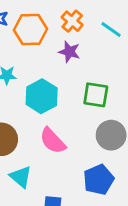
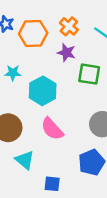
green square: (96, 95) -> (89, 74), moved

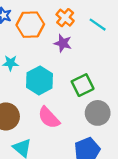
green square: (89, 74) -> (83, 85), moved, turned -35

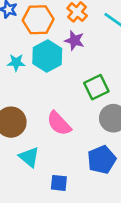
cyan hexagon: (40, 80) -> (47, 56), moved

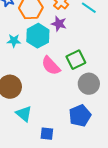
pink semicircle: (59, 123) -> (51, 66), moved

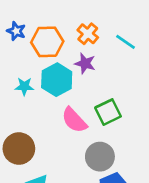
gray circle: (89, 84) -> (100, 157), moved

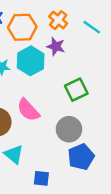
pink semicircle: (74, 120) -> (28, 110), moved

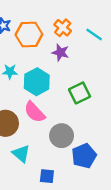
cyan hexagon: (31, 61) -> (37, 82), moved
gray circle: (69, 129) -> (62, 136), moved

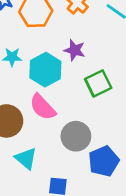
purple star: (60, 52) -> (75, 50), moved

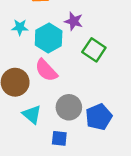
green square: (98, 83) -> (94, 50), turned -30
gray circle: (76, 136) -> (69, 107), moved

